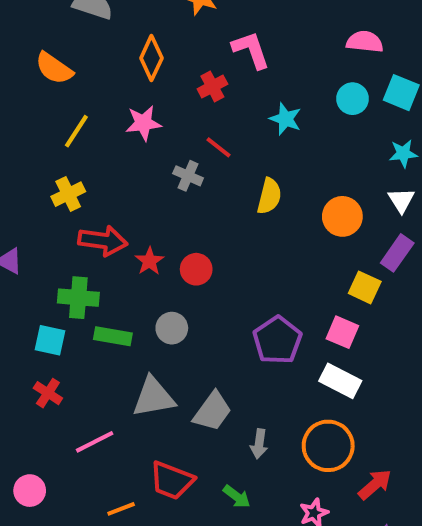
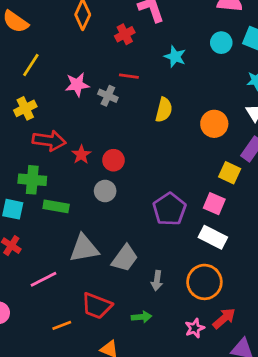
pink star: (143, 123) -> (77, 85), moved
red line: (218, 147) -> (129, 76), turned -30
gray circle: (172, 328) -> (105, 191), moved
red arrow: (375, 484) -> (224, 318), moved
green arrow: (237, 497) -> (141, 317), turned -42

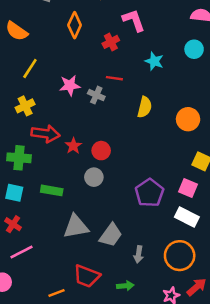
green cross: (32, 180) -> (19, 158), moved
pink line: (43, 279) -> (21, 252), moved

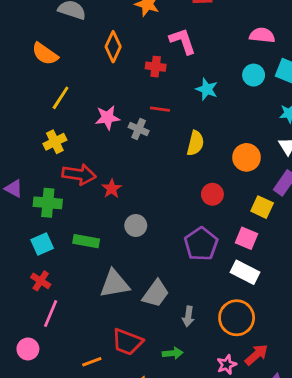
red cross: (111, 42) -> (156, 67), turned 35
red circle: (101, 151) -> (212, 194), moved
cyan square: (14, 193) -> (42, 244), turned -36
pink line: (21, 252) -> (51, 314), turned -40

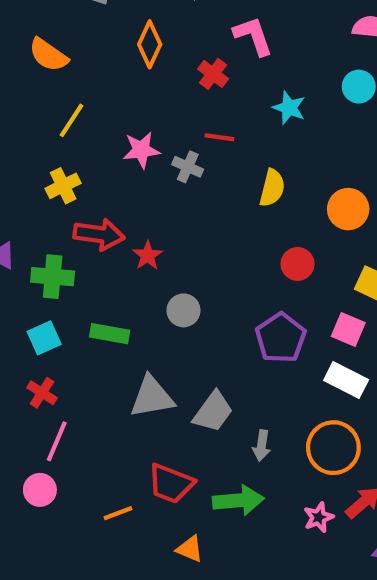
red cross: (156, 67) -> (213, 74), turned 30
pink circle: (28, 349) -> (40, 490), moved
green arrow: (173, 353) -> (238, 500), size x1.6

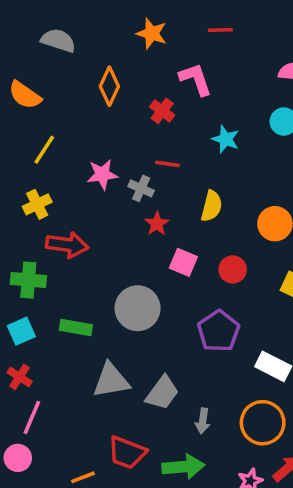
red star: (148, 255) -> (157, 224), moved
gray circle: (183, 310) -> (138, 308), size x1.6
pink square: (348, 329) -> (183, 262), moved

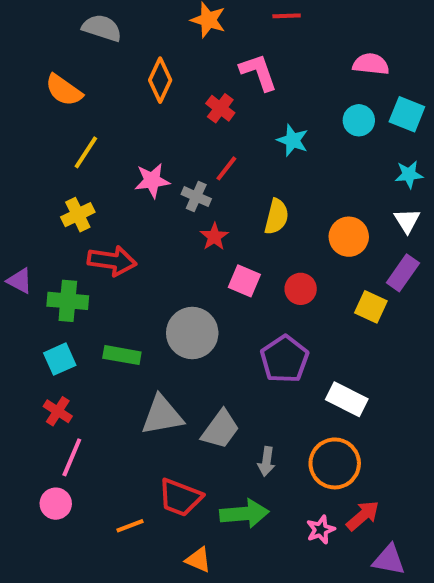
red line: (167, 164) -> (226, 168), turned -60

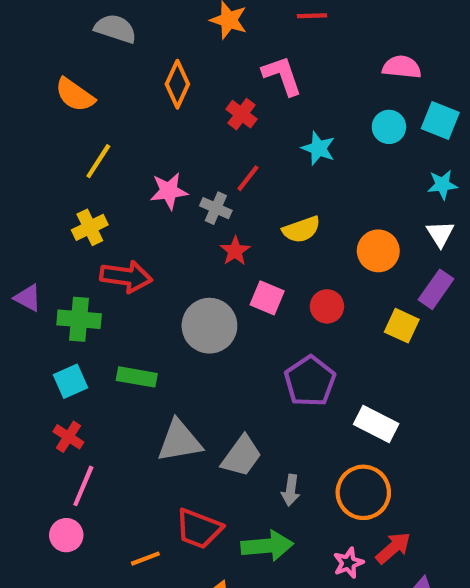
yellow semicircle: (277, 217) -> (301, 230), turned 57
gray circle: (192, 333) -> (209, 326), moved

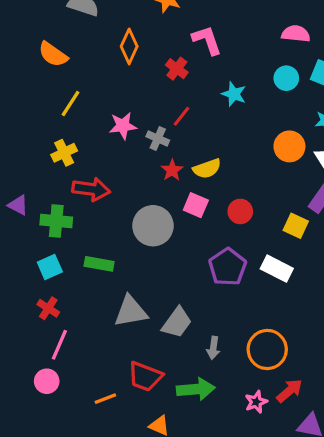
yellow semicircle: (301, 230) -> (207, 169), moved
orange circle: (378, 251) -> (289, 146), moved
white rectangle: (376, 424) -> (277, 269), moved

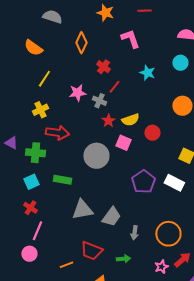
red cross: (177, 69) -> (103, 67), moved
red circle: (240, 211) -> (152, 133), moved
green arrow: (196, 389) -> (123, 259), size x0.6

